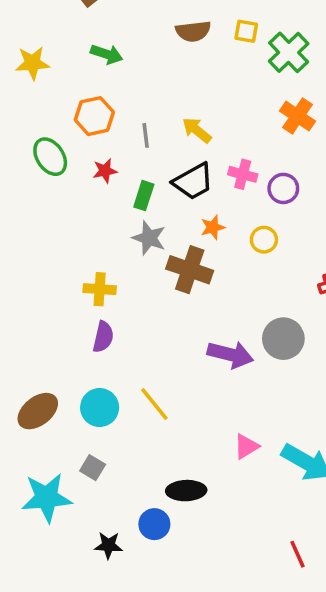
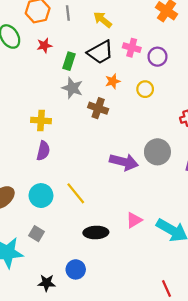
gray line: (146, 135) -> (68, 13), moved
brown cross: (190, 270) -> (98, 108), size x0.7
black ellipse: (186, 491) -> (96, 232), moved

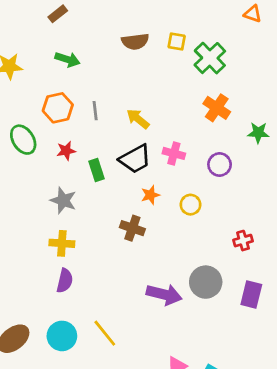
purple circle: (157, 57) -> (220, 165), moved
green rectangle: (69, 61) -> (96, 170), turned -36
gray star: (72, 88) -> (63, 200), moved

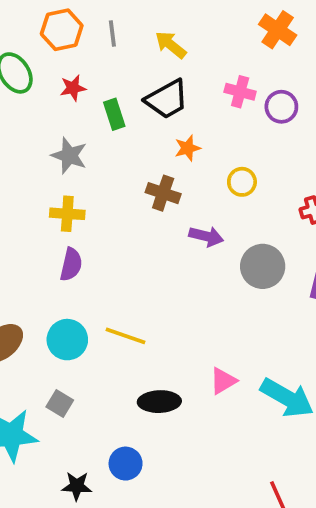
pink cross: (174, 153) -> (240, 92), moved
yellow circle: (190, 205) -> (242, 182), moved
purple arrow: (164, 294) -> (206, 236), moved, size x0.7
yellow line: (105, 333) -> (126, 336), turned -32

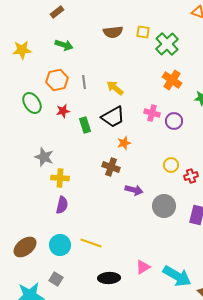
gray star: (69, 156) -> (44, 157), moved
yellow circle: (242, 182) -> (171, 165), moved

